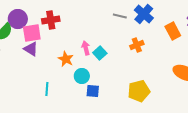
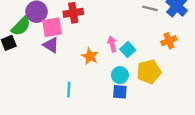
cyan circle: (82, 76) -> (120, 75), moved
yellow pentagon: (139, 91) -> (149, 72), moved

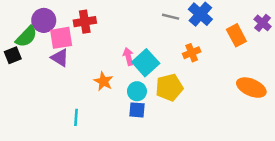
cyan square: (128, 50) -> (146, 63), size x1.5
orange star: (90, 56) -> (103, 81), moved
cyan line: (69, 90) -> (76, 117), moved

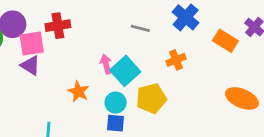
gray line: (171, 17) -> (140, 28), moved
orange rectangle: (236, 35) -> (225, 41), turned -30

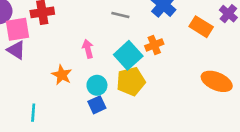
cyan square: (125, 71) -> (128, 55), moved
blue square: (116, 123) -> (97, 105), turned -30

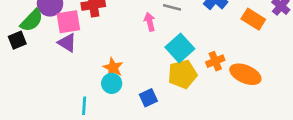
orange cross: (154, 45) -> (215, 61), moved
pink arrow: (88, 49) -> (150, 22), moved
orange ellipse: (217, 81) -> (245, 74), moved
cyan circle: (97, 85) -> (112, 83), moved

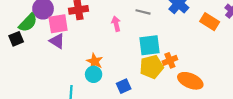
pink arrow: (150, 22) -> (116, 24), moved
cyan square: (180, 48) -> (149, 45), turned 35
orange cross: (215, 61) -> (170, 60), moved
orange ellipse: (245, 74) -> (190, 81), moved

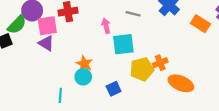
cyan square: (149, 45) -> (123, 44), moved

